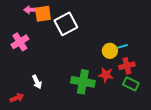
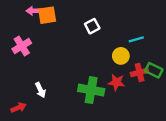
white square: (66, 24) -> (92, 26), moved, size x0.6
cyan line: (121, 47) -> (136, 39), moved
green rectangle: (131, 84) -> (154, 70), moved

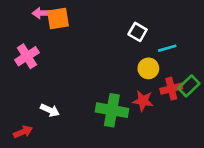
white square: (92, 26) -> (138, 32), moved, turned -32
green rectangle: (154, 70) -> (189, 86), turned -70
white arrow: (41, 90) -> (50, 110), turned -40

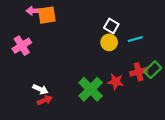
yellow circle: (148, 68) -> (109, 42), moved
green cross: (112, 110) -> (91, 89), turned 35
red arrow: (23, 132) -> (45, 100), moved

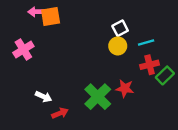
white square: (111, 26) -> (120, 28), turned 32
red cross: (139, 72) -> (150, 65), moved
red arrow: (45, 100) -> (60, 113), moved

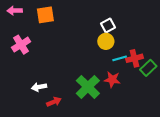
pink arrow: (36, 12) -> (15, 11), moved
cyan line: (146, 42) -> (120, 58), moved
white arrow: (43, 97) -> (39, 87), turned 144

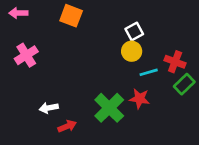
orange square: (45, 15) -> (71, 16), moved, turned 30
red cross: (134, 58) -> (175, 62), moved, turned 35

